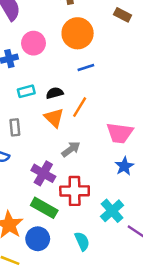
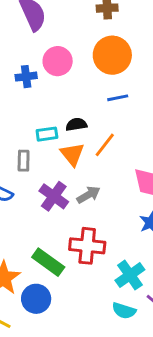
cyan rectangle: (26, 91) -> (47, 134), moved
purple cross: (43, 173) -> (54, 196), moved
cyan semicircle: (82, 241) -> (124, 311), moved, turned 126

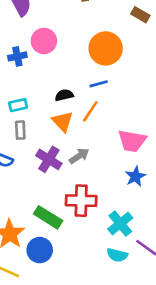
orange circle: (112, 55) -> (106, 48), moved
blue line: (118, 98) -> (99, 84), moved
cyan rectangle: (47, 134) -> (18, 105), moved

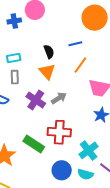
orange circle: (106, 48) -> (95, 18), moved
black semicircle: (64, 95) -> (49, 52), turned 80
orange line: (90, 111) -> (80, 65), moved
blue circle: (40, 250) -> (62, 170), moved

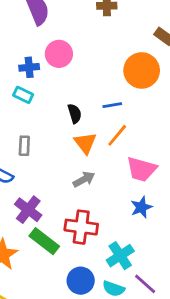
cyan rectangle: (14, 58) -> (23, 95), moved, turned 32
orange triangle: (47, 72) -> (85, 143), moved
purple cross: (36, 100) -> (28, 210), moved

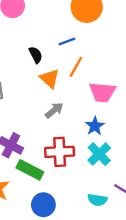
blue star: (141, 207) -> (95, 126), moved
cyan cross: (120, 256) -> (99, 154), moved
blue circle: (81, 281) -> (43, 205), moved

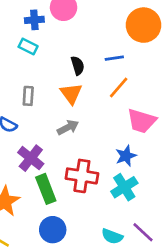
orange triangle: (50, 78) -> (71, 94), moved
gray arrow: (54, 110) -> (68, 127), moved
green rectangle: (30, 170) -> (46, 189), turned 30

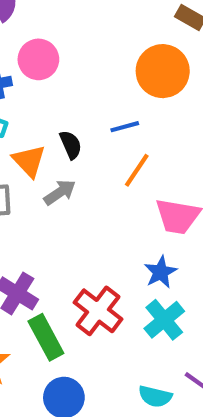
orange triangle: (71, 94) -> (29, 161), moved
gray arrow: (68, 127) -> (60, 192), moved
red cross: (82, 176) -> (98, 311), turned 36

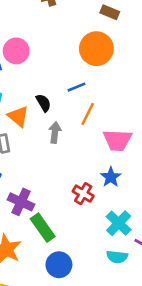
gray arrow: (60, 192) -> (55, 132), moved, turned -42
red cross: (98, 311) -> (83, 194), moved, size x0.7
cyan cross: (164, 320) -> (119, 223), moved

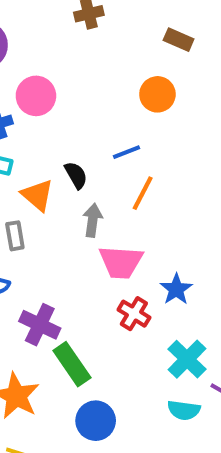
orange circle: (96, 49) -> (157, 94), size x0.7
pink trapezoid: (117, 140) -> (121, 262), moved

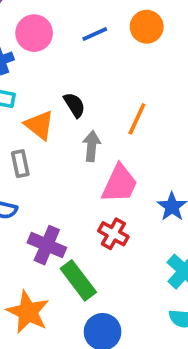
blue line: (127, 152) -> (95, 34), moved
pink trapezoid: (121, 262) -> (120, 184), turned -66
red cross: (134, 314) -> (113, 234), moved

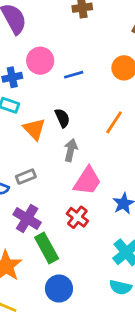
blue line: (95, 34) -> (74, 75), moved
orange line: (137, 119) -> (114, 122), moved
gray rectangle: (20, 164) -> (26, 177), moved, turned 72

